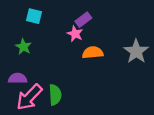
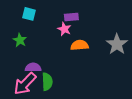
purple rectangle: (83, 20) -> (71, 17), turned 32
purple semicircle: (18, 78) -> (33, 67), moved

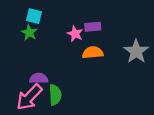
purple rectangle: (71, 17) -> (93, 27), moved
green star: (20, 40) -> (29, 33), moved

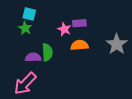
purple semicircle: (39, 78) -> (33, 57), moved
green semicircle: (55, 95) -> (47, 52), moved

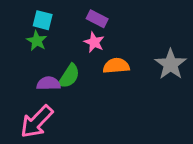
purple rectangle: (79, 23) -> (97, 19), moved, turned 32
green semicircle: (47, 52) -> (69, 76), turned 36

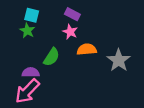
gray star: (171, 64) -> (119, 60), moved
purple semicircle: (48, 83) -> (31, 72), moved

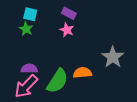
orange semicircle: (87, 49) -> (82, 73), moved
green semicircle: (51, 57) -> (57, 81), moved, size x1.4

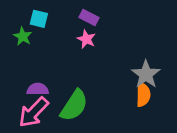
green star: (26, 29) -> (23, 36), moved
orange semicircle: (82, 73) -> (143, 95), moved, turned 96

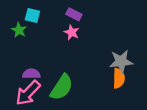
gray star: (146, 74) -> (121, 61), turned 30

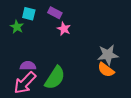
purple rectangle: (74, 14) -> (55, 13), moved
orange semicircle: (119, 78) -> (106, 70), turned 126

